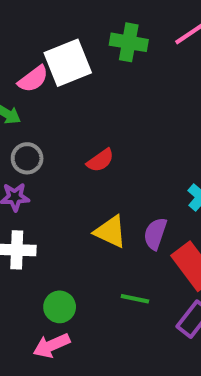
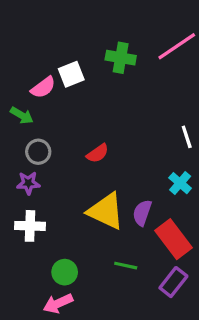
white square: (68, 63) -> (71, 74), size x0.7
yellow triangle: (110, 232) -> (106, 211), size x1.4

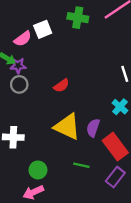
purple star: (28, 183) -> (18, 66), moved

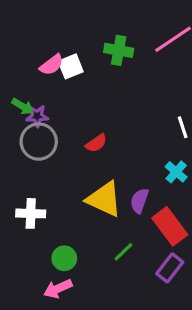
pink semicircle: (23, 39) -> (51, 65), moved
gray circle: (19, 84) -> (39, 142), size x1.5
green line: (81, 165) -> (123, 252), turned -56

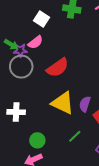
pink semicircle: (51, 65) -> (35, 42), moved
white square: (71, 66) -> (41, 19), turned -35
red semicircle: (96, 143) -> (58, 68), size x1.6

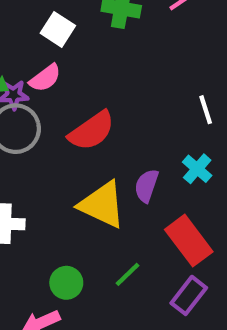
purple semicircle: (85, 104) -> (147, 186), moved
green circle: (37, 140) -> (66, 283), moved

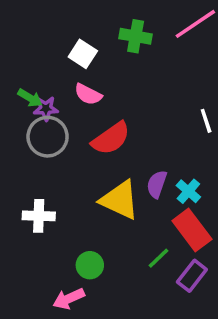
pink semicircle: (45, 78) -> (88, 94), moved, turned 64
cyan cross: (197, 169) -> (188, 191), moved
green line: (128, 274) -> (158, 258), moved

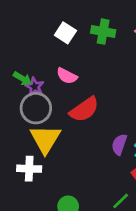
white square: (83, 54) -> (65, 33), moved
purple star: (46, 108) -> (35, 87), turned 30
yellow triangle: (120, 200) -> (45, 139), moved, turned 36

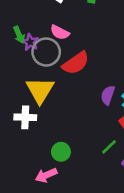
green arrow: (22, 79) -> (19, 35), turned 35
gray circle: (36, 108) -> (46, 52), moved

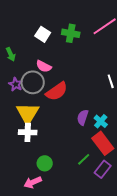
green arrow: (19, 35) -> (11, 54), moved
purple star: (30, 42) -> (16, 84), moved
white cross: (25, 117) -> (28, 132), moved

